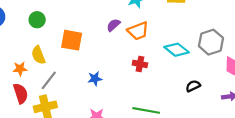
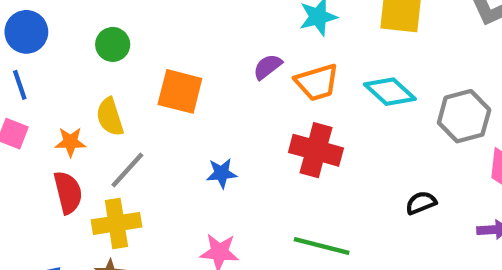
cyan diamond: (177, 50) -> (390, 92), moved
red cross: (140, 64) -> (316, 150), size x1.6

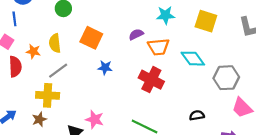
blue star: (222, 173) -> (105, 68), moved
red semicircle: (68, 192) -> (15, 67), moved

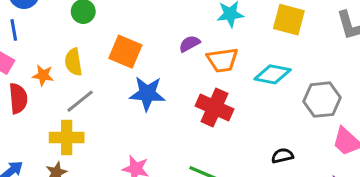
cyan diamond: (193, 59) -> (273, 74), turned -40
blue star: (105, 68) -> (147, 93), size x1.6

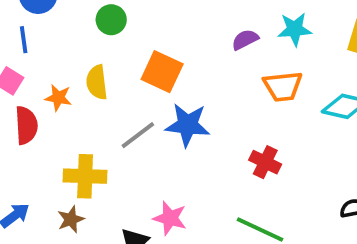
purple semicircle: (189, 44) -> (245, 40), moved
gray line: (80, 101) -> (138, 135), moved
red cross: (214, 107) -> (265, 162), moved, size x0.7

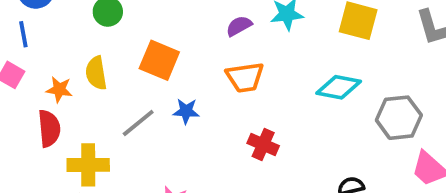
orange trapezoid: (283, 86) -> (245, 77), moved
red semicircle: (26, 125) -> (49, 128), moved
blue star: (188, 125) -> (186, 111), size x0.6

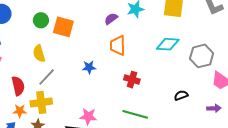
orange square: (159, 60) -> (63, 27), moved
orange trapezoid: (245, 77) -> (118, 45), turned 105
orange star: (59, 89) -> (20, 111), moved
gray line: (138, 123) -> (47, 77), moved

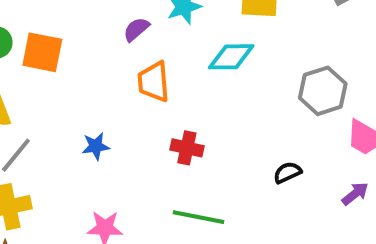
cyan diamond: (168, 44) -> (231, 57), moved
blue star: (89, 67) -> (96, 146), moved
purple arrow: (214, 108) -> (355, 194), turned -32

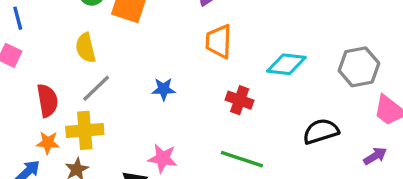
cyan diamond: (231, 57) -> (286, 64), moved
black semicircle: (287, 173) -> (321, 131), size x1.5

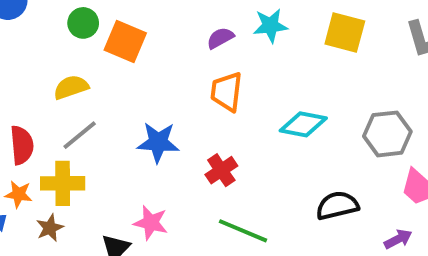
yellow semicircle: (86, 48) -> (71, 87), turned 80
blue star: (164, 89) -> (158, 142), size x1.5
red cross: (240, 100) -> (221, 170), moved, turned 32

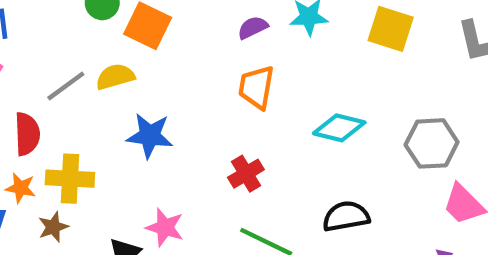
yellow semicircle: (71, 87) -> (115, 77), moved
gray line: (80, 135) -> (66, 86), moved
blue star: (158, 142) -> (150, 136), moved
black semicircle: (337, 206) -> (346, 216), moved

